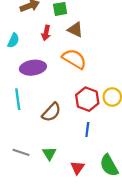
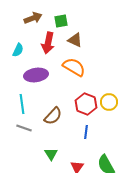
red arrow: (46, 33) -> (48, 43), size x1.5
gray line: (21, 152) -> (24, 128), moved

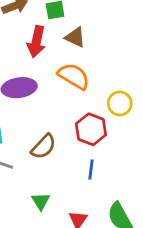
yellow circle: (109, 102) -> (120, 103), moved

